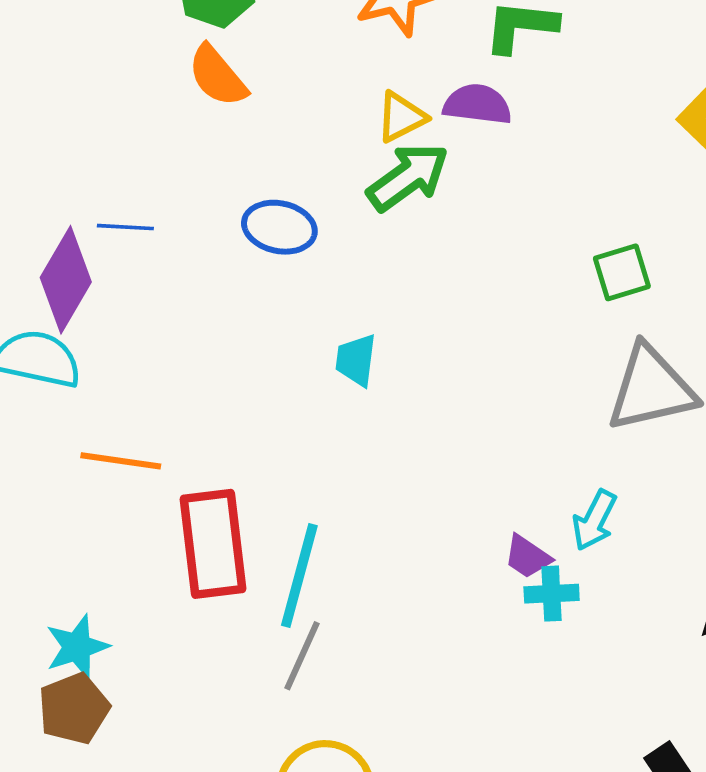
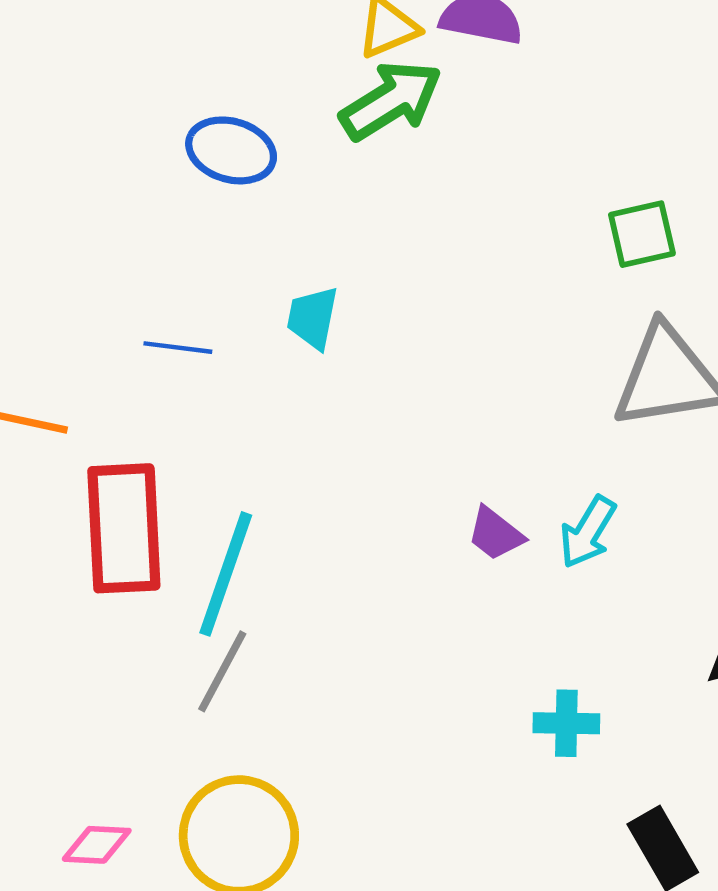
blue line: (125, 227) -> (178, 348), moved
purple trapezoid: (527, 557) -> (495, 534), moved
cyan cross: (552, 594) -> (566, 723), moved

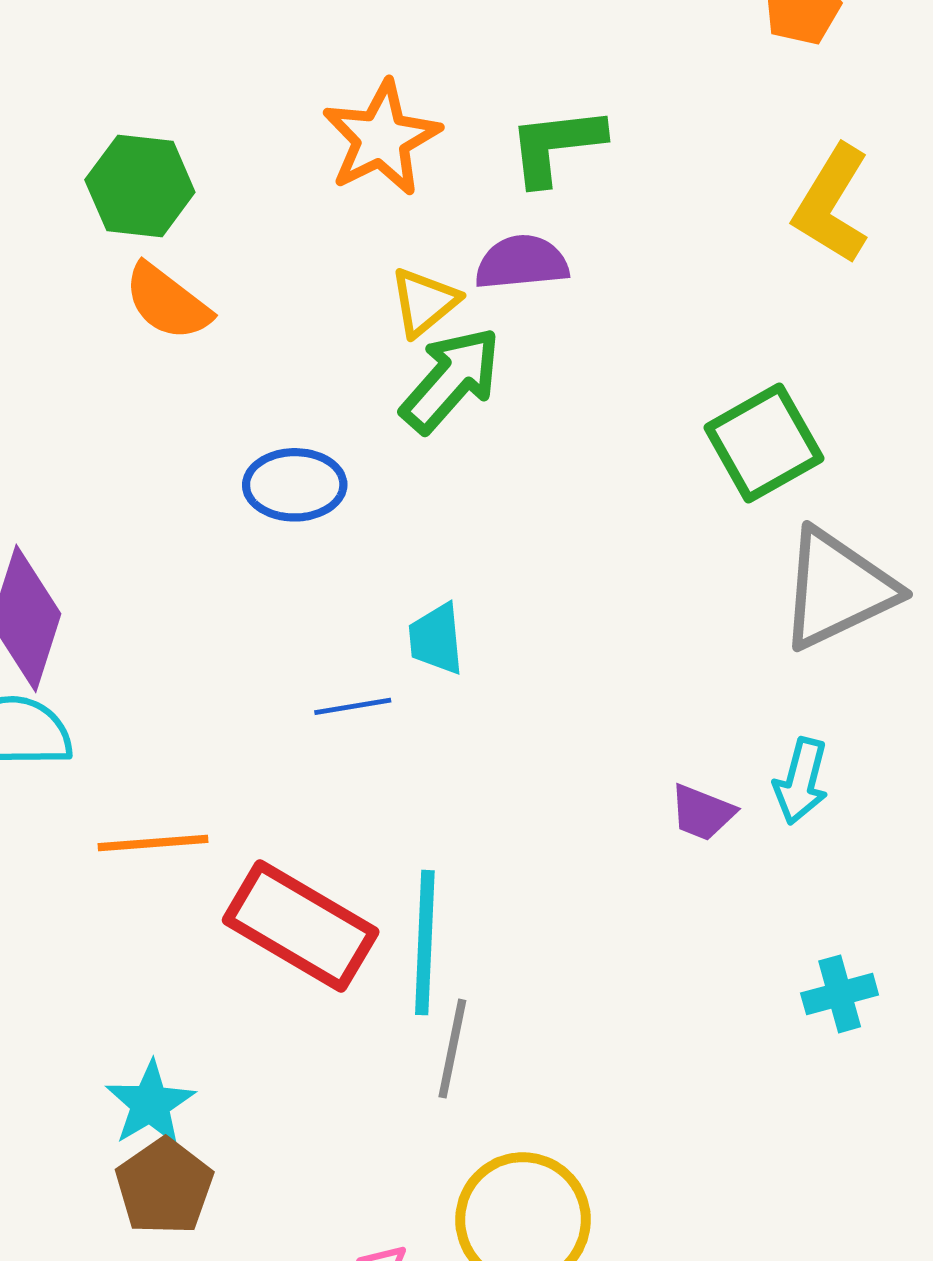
green square: (642, 234) -> (764, 443), size x1.4
blue line: (178, 348) -> (353, 706), moved
red rectangle: (124, 528) -> (301, 926), turned -40

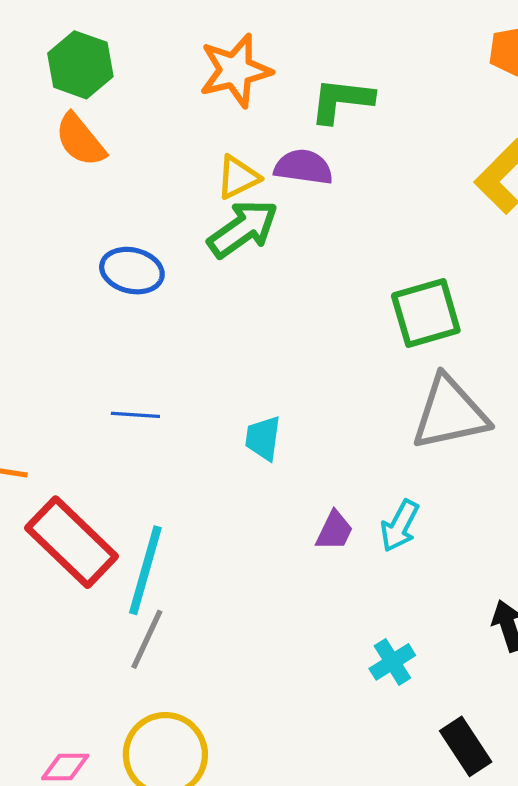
cyan trapezoid: (436, 639) -> (263, 438), moved
purple trapezoid: (702, 813) -> (334, 531), turned -99
cyan cross: (840, 994) -> (392, 662), turned -30

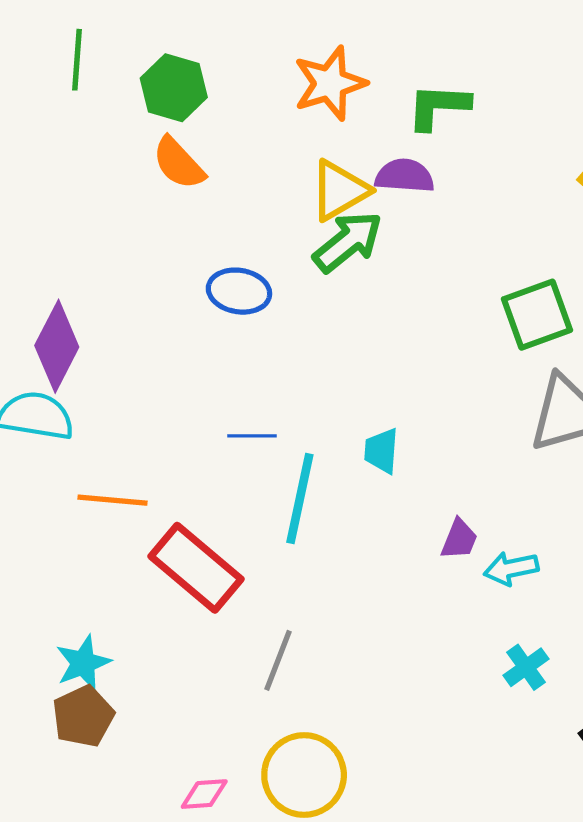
yellow triangle: (238, 177) -> (339, 190), size x1.4
cyan arrow: (400, 526) -> (511, 569), moved, turned 54
cyan line: (145, 570) -> (300, 498), moved

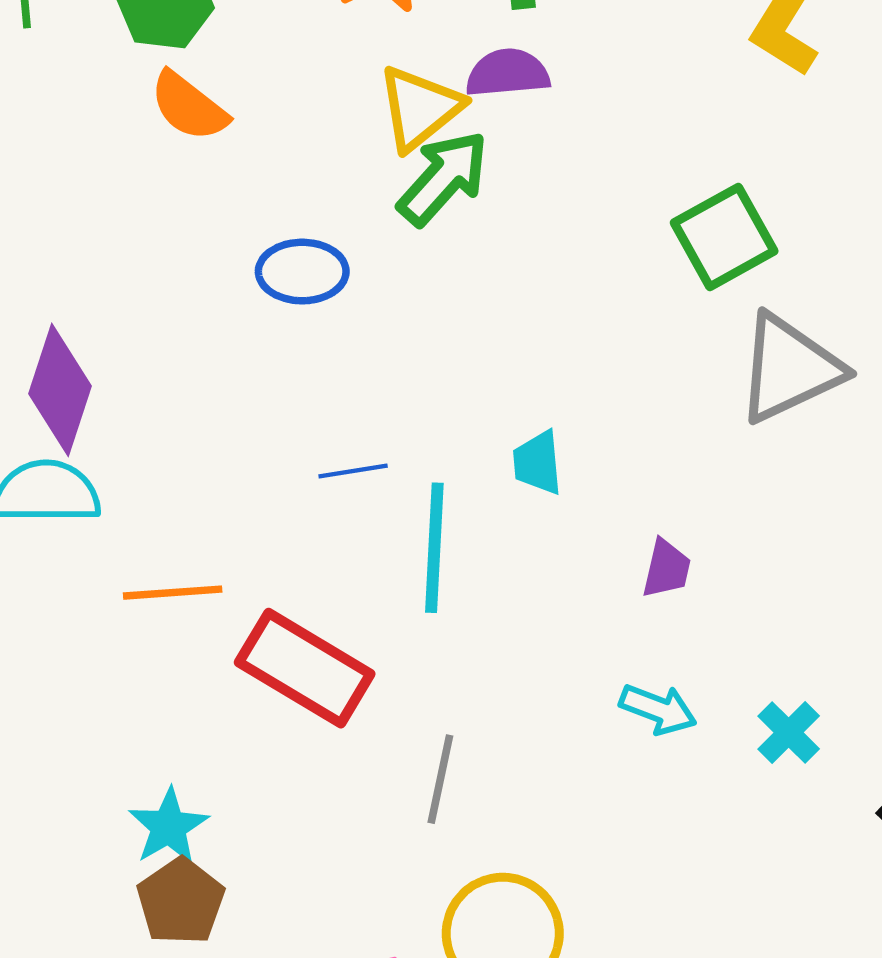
cyan arrow: (511, 569) -> (658, 709), moved, turned -138

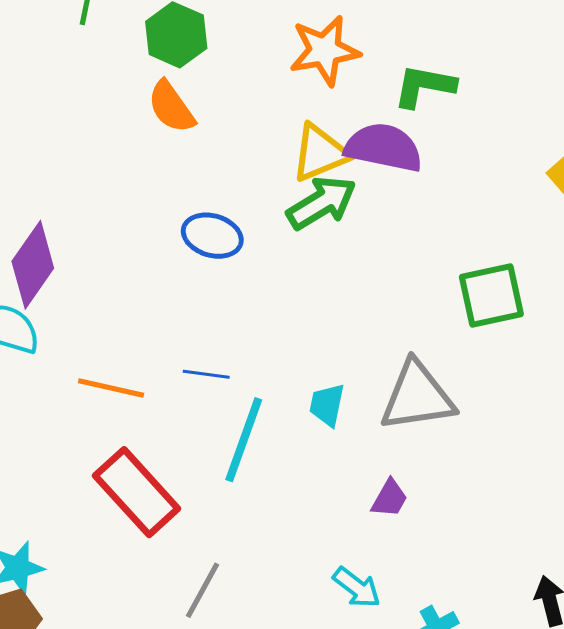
purple semicircle: (508, 73) -> (384, 147), size x1.4
gray triangle: (789, 368) -> (417, 396), moved
orange line: (173, 593) -> (111, 388), moved

